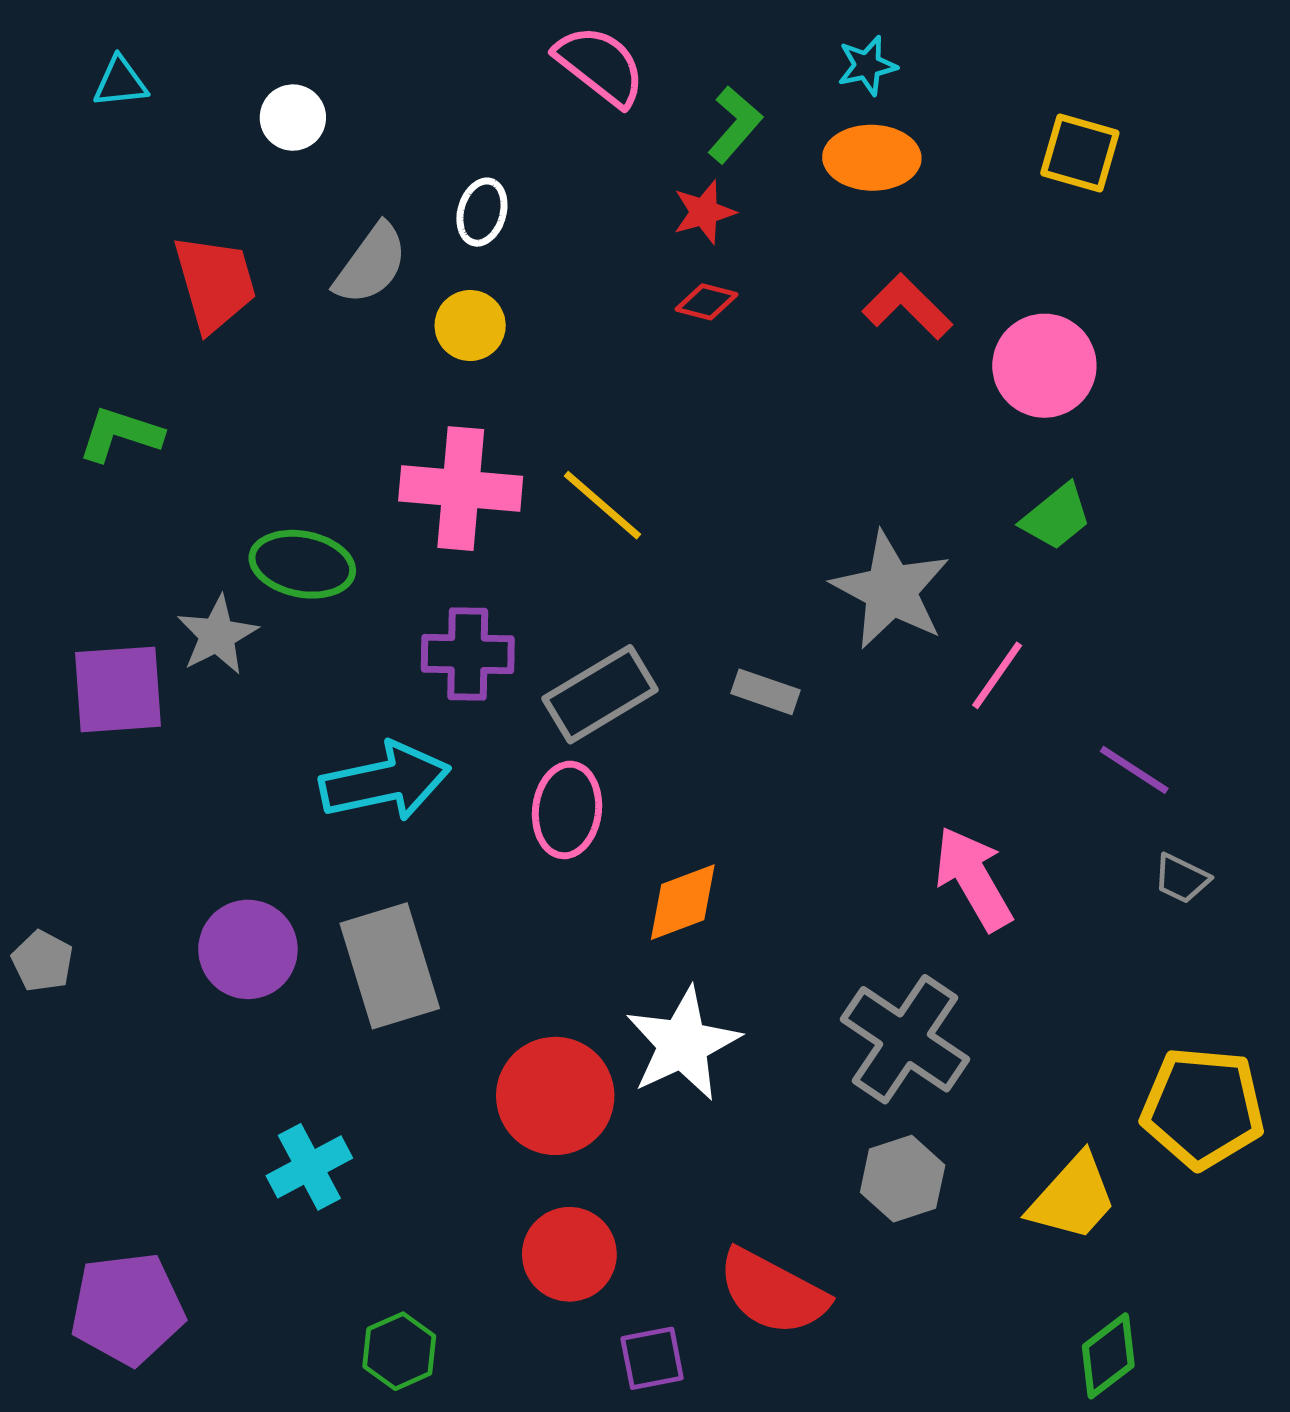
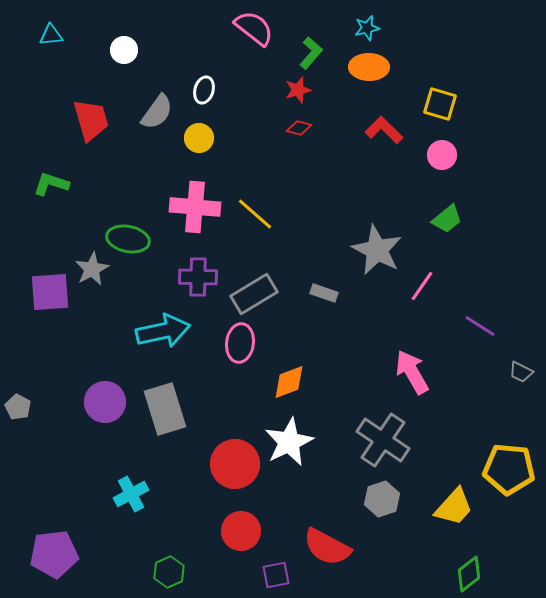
yellow square: (1080, 153) -> (440, 104), moved
pink circle: (1044, 366) -> (442, 155), size x0.7
gray trapezoid: (1181, 879) -> (521, 372), moved

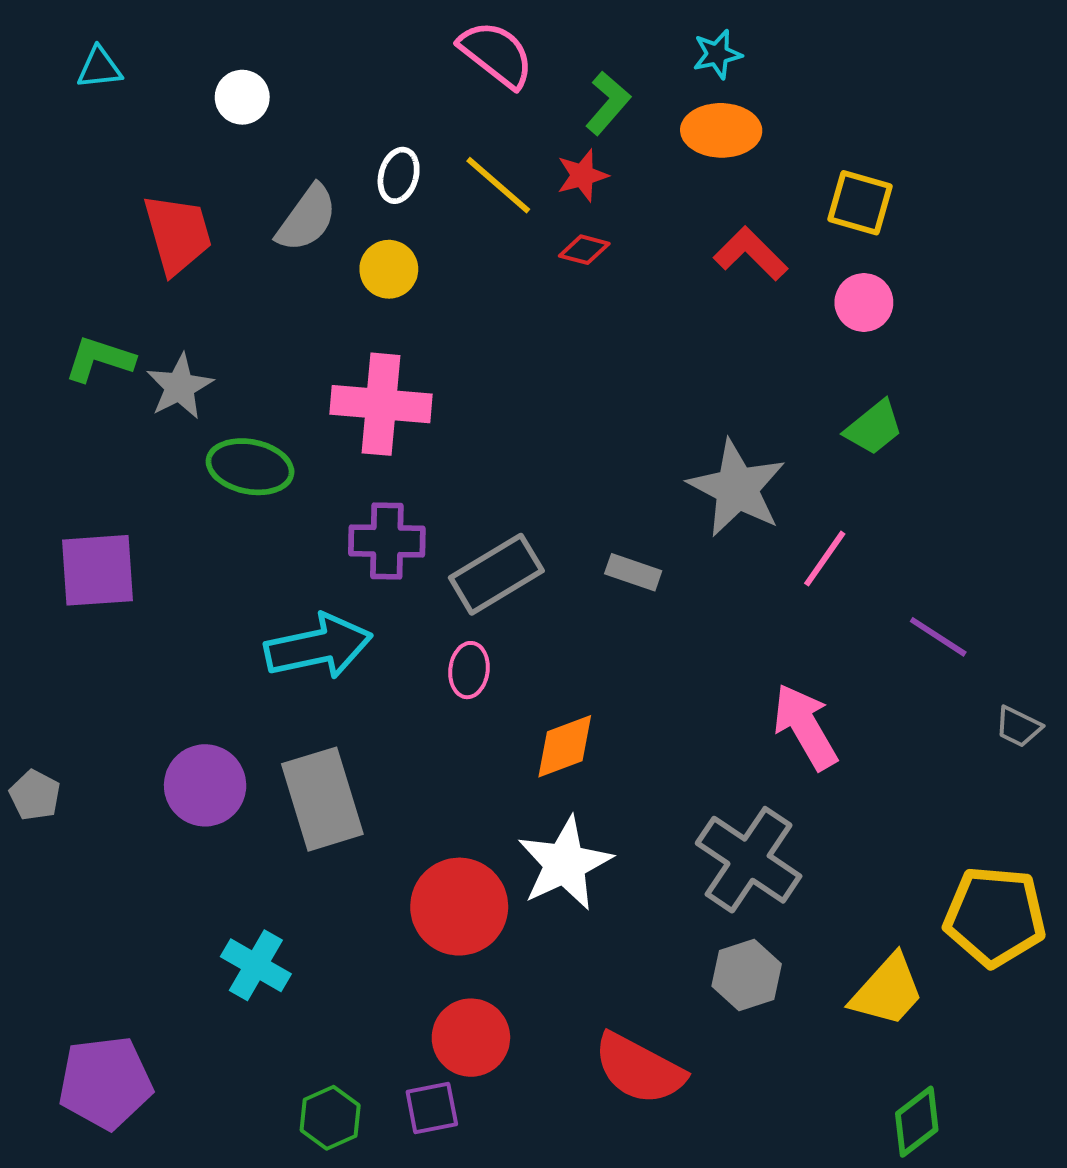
yellow line: (255, 214) -> (498, 185), moved
gray star: (92, 269) -> (180, 387), moved
pink ellipse: (240, 343) -> (469, 670), size x0.7
cyan cross: (131, 494) -> (256, 965), turned -32
purple square: (276, 575) -> (432, 1108), moved

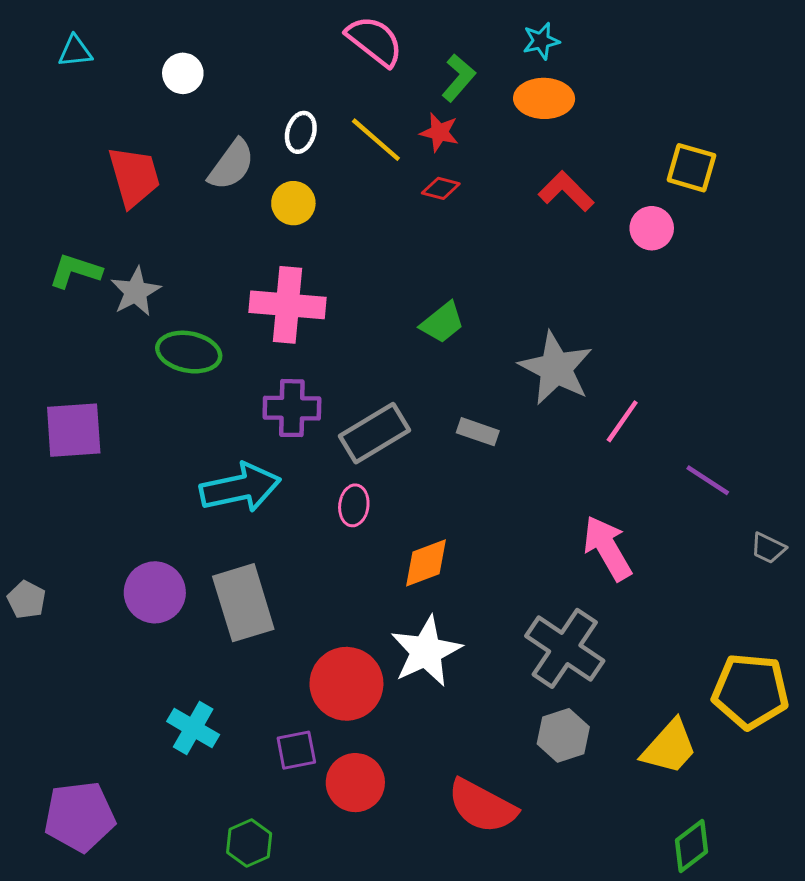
red star: (582, 175) -> (439, 132), turned 30
yellow square: (860, 203) -> (691, 168), moved
green trapezoid: (874, 428) -> (442, 323), moved
purple square: (432, 1108) -> (296, 750), moved

